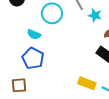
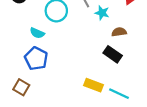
brown square: (19, 85) -> (21, 87), turned 35

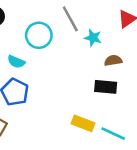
black rectangle: (113, 54) -> (106, 87), turned -30

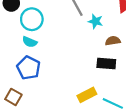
cyan circle: (39, 35) -> (32, 19), moved
yellow rectangle: (83, 123) -> (87, 95), turned -48

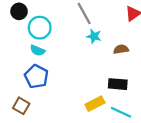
cyan star: (96, 21) -> (94, 36), moved
black rectangle: (106, 63) -> (118, 84), moved

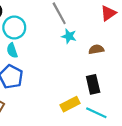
cyan semicircle: (37, 50) -> (12, 50), turned 48
black rectangle: (118, 84) -> (93, 84), turned 72

